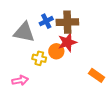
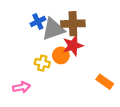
blue cross: (46, 21) -> (38, 21), moved
gray triangle: (24, 32) -> (53, 29), moved, turned -30

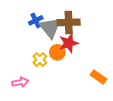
gray triangle: (53, 29) -> (50, 28), turned -50
yellow cross: (42, 63) -> (40, 60), turned 32

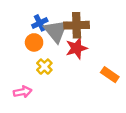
orange circle: (57, 52) -> (34, 42), moved
orange rectangle: (99, 77) -> (110, 75), moved

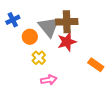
blue cross: (40, 23) -> (13, 20), moved
pink arrow: (23, 92) -> (49, 80), moved

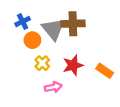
blue cross: (13, 20) -> (23, 22), moved
red star: (67, 42) -> (73, 65), moved

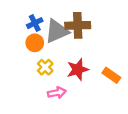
blue cross: (23, 22) -> (35, 23), moved
gray triangle: (53, 29) -> (57, 31), turned 45

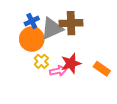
orange circle: (35, 43) -> (32, 39), size x1.5
pink arrow: (57, 93) -> (58, 71), moved

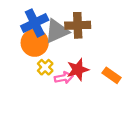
blue cross: (32, 21) -> (35, 23), size x1.6

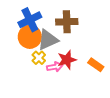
gray triangle: (57, 31) -> (48, 40), moved

